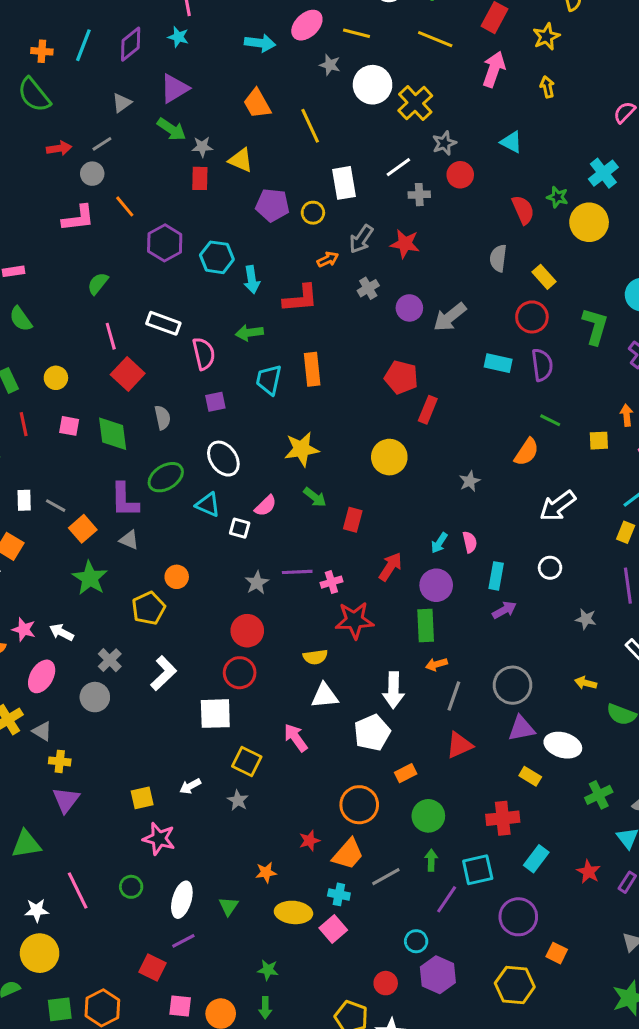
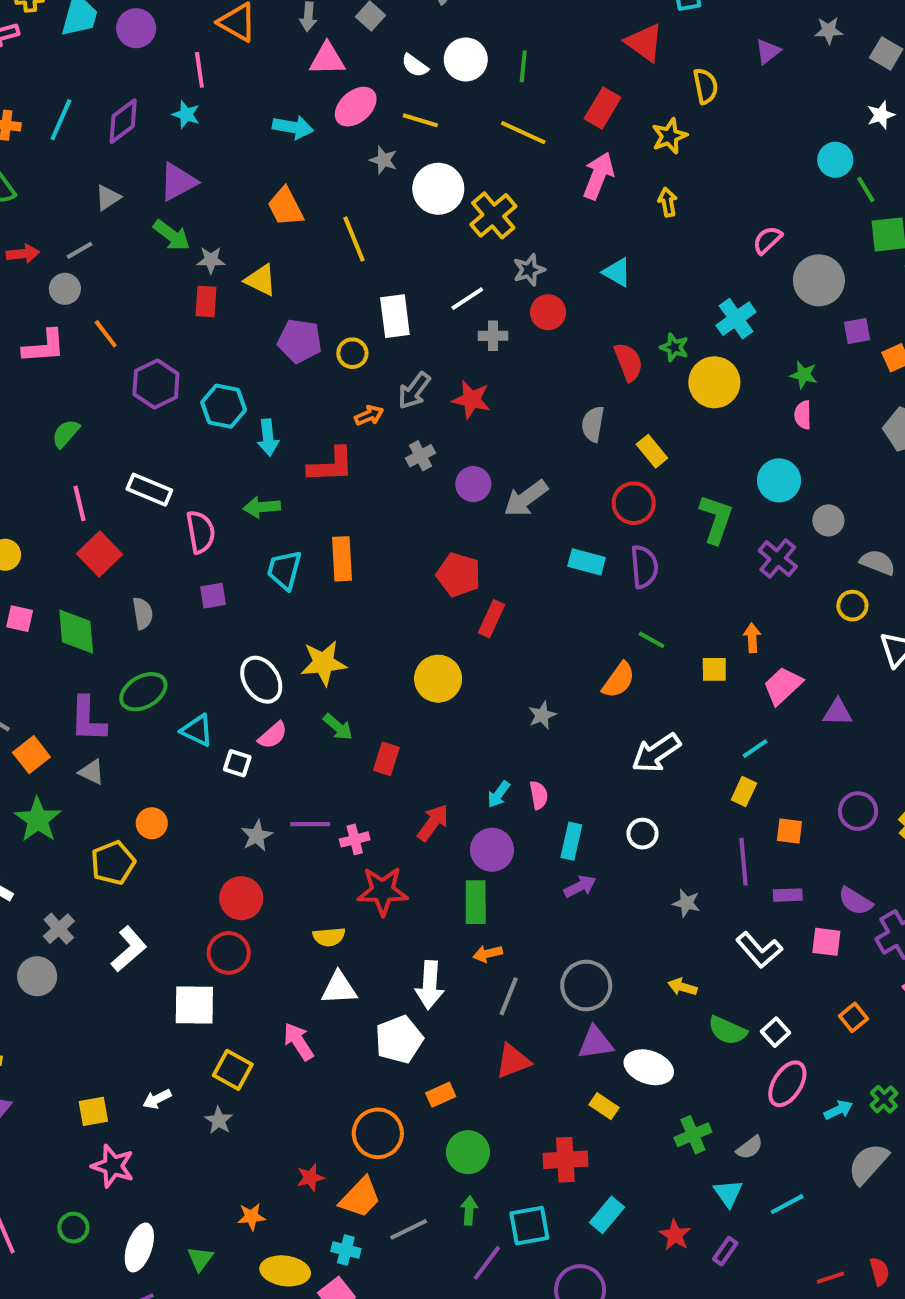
white ellipse: (223, 459) -> (261, 680), moved

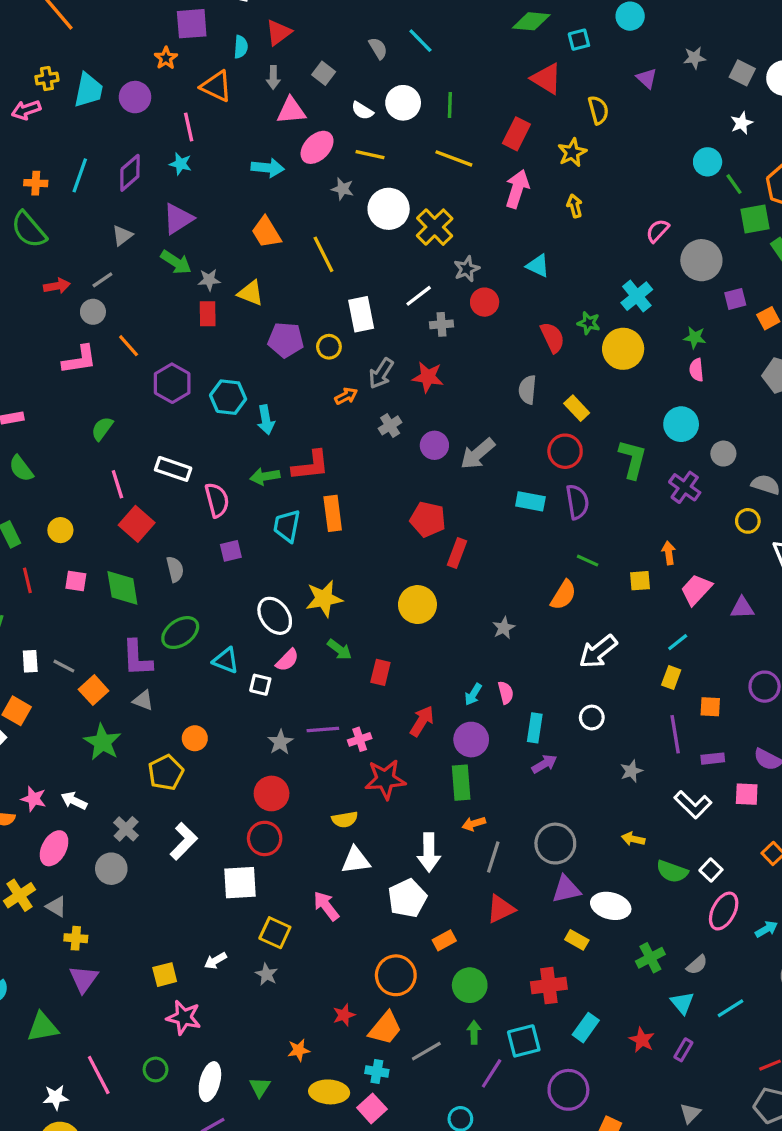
purple triangle: (768, 51) -> (647, 78), turned -35
red L-shape: (331, 465) -> (311, 466), moved
gray star: (686, 903) -> (631, 771), turned -30

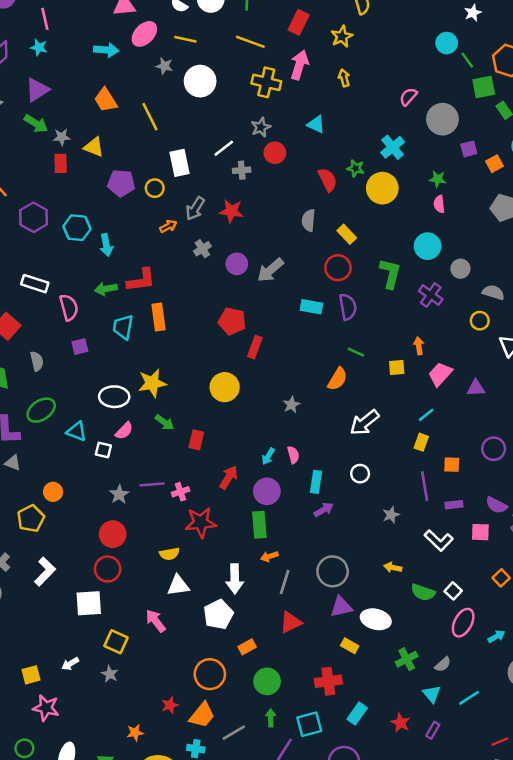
yellow cross: (435, 227) -> (266, 82), moved, turned -32
white ellipse: (275, 616) -> (114, 397), turned -52

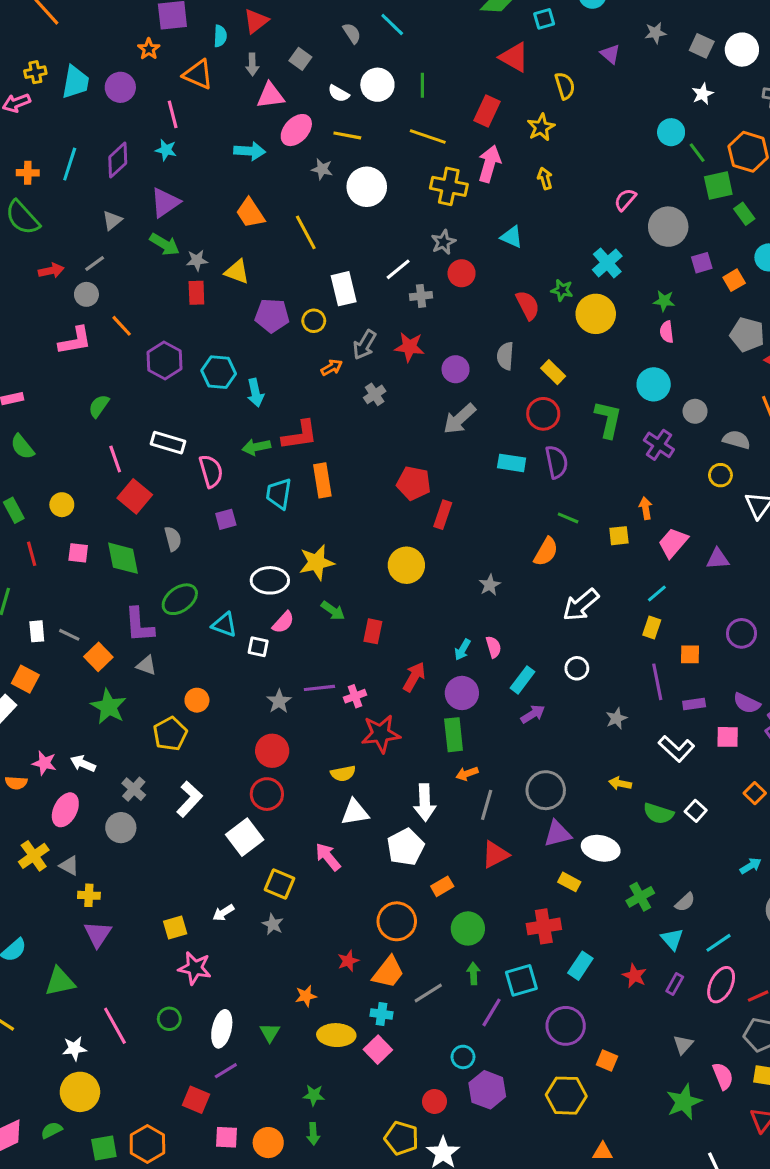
purple circle: (237, 264) -> (456, 369), moved
cyan rectangle: (316, 482) -> (522, 680), turned 30
white square: (89, 603) -> (245, 837), turned -32
pink ellipse: (463, 623) -> (721, 985), moved

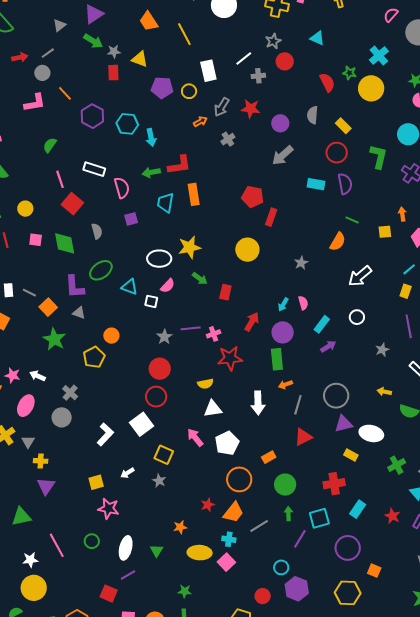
white L-shape: (189, 799) -> (105, 434), moved
white pentagon: (406, 847) -> (227, 443), moved
gray triangle: (69, 866) -> (28, 442), turned 32

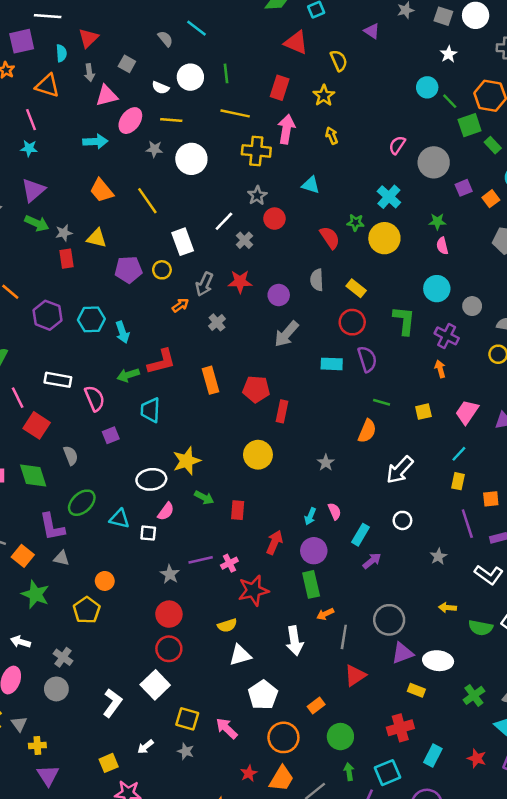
gray cross: (258, 76) -> (244, 240), turned -32
orange rectangle: (194, 194) -> (211, 380), moved
orange arrow: (402, 214) -> (440, 369), moved
pink arrow: (195, 437) -> (227, 728), moved

